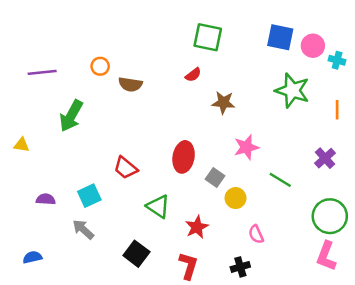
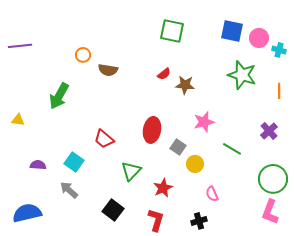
purple line: (42, 72) -> (20, 46), moved
red semicircle: (193, 75) -> (164, 74), moved
cyan square: (89, 196) -> (74, 162), turned -30
green triangle: (158, 206) -> (131, 171), turned 40
blue semicircle: (32, 257) -> (27, 213), size x1.8

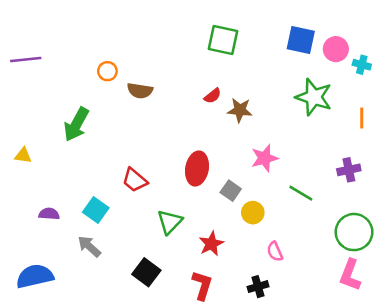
purple cross: (269, 131) -> (349, 170), turned 30

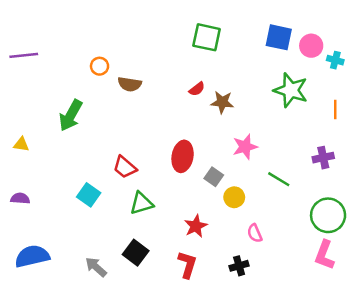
purple semicircle: (49, 214) -> (20, 198), moved
green triangle: (170, 222) -> (142, 203), moved, turned 30
gray arrow: (89, 246) -> (96, 267), moved

